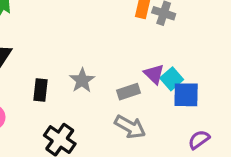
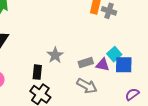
purple triangle: (154, 74) -> (103, 65), moved, turned -32
black rectangle: (41, 90) -> (37, 72), moved

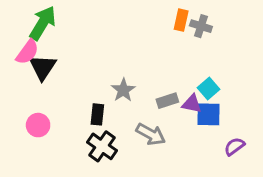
blue square: (124, 65) -> (209, 114), moved
gray arrow: (87, 86) -> (151, 134), moved

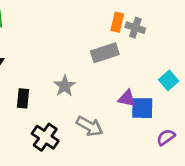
cyan square: (209, 89) -> (169, 80), moved
gray rectangle: (167, 101) -> (105, 53), moved, size x1.4
black rectangle: (97, 114) -> (23, 98), moved

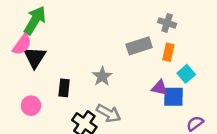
orange rectangle: (117, 22) -> (168, 52), moved
cyan square: (169, 80) -> (186, 74), moved
gray arrow: (90, 126) -> (109, 113), moved

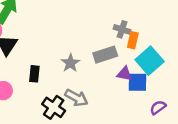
gray cross: (167, 23) -> (122, 29), moved
gray rectangle: (139, 46) -> (105, 55), moved
cyan square: (186, 74) -> (150, 61), size x1.6

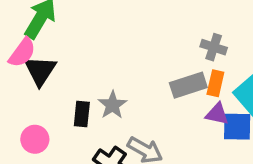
orange rectangle: (133, 40) -> (215, 83), moved
gray star: (70, 63) -> (112, 105), moved

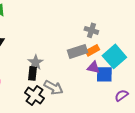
orange rectangle: (215, 83) -> (92, 50), turned 48
black rectangle: (82, 114) -> (32, 73), moved

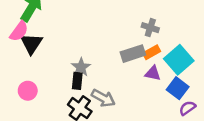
blue square: (104, 74) -> (178, 88), moved, turned 36

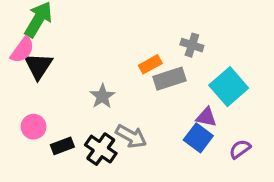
orange rectangle: (152, 52) -> (150, 64), moved
purple triangle: (153, 73) -> (206, 117), moved
black rectangle: (77, 81) -> (62, 146), moved, turned 63
blue square: (178, 88) -> (198, 138), moved

